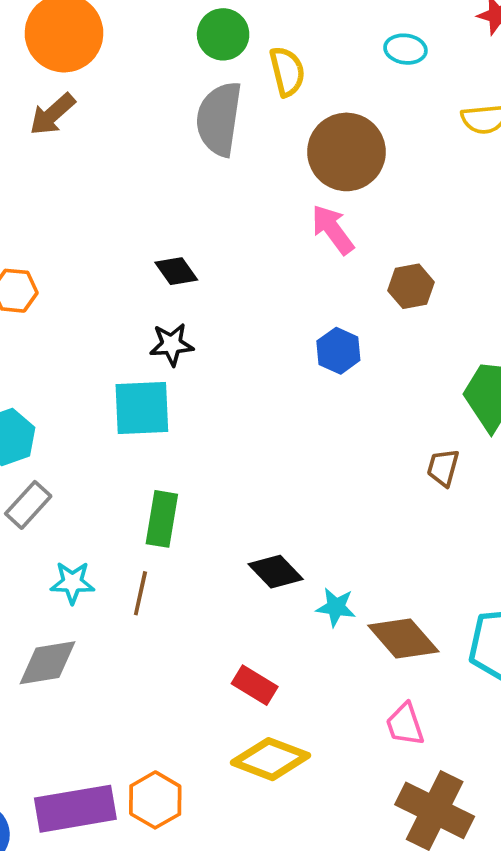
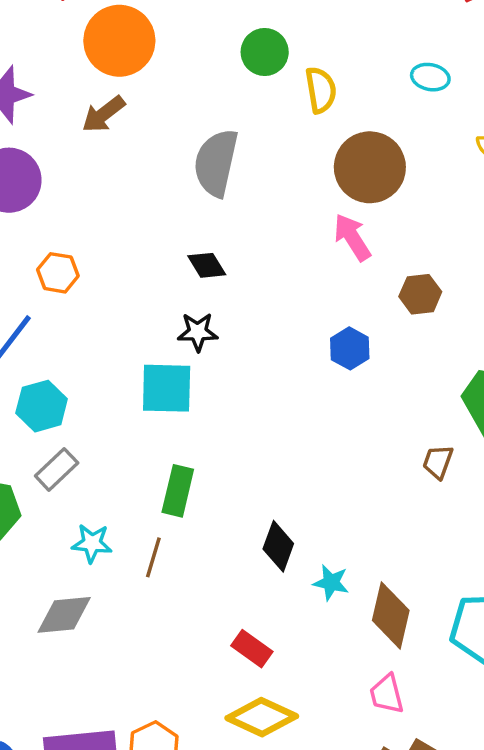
gray semicircle: (219, 119) -> (216, 163), moved
black diamond: (276, 572) -> (278, 546), turned 60
brown diamond: (403, 638) -> (391, 615), turned 50

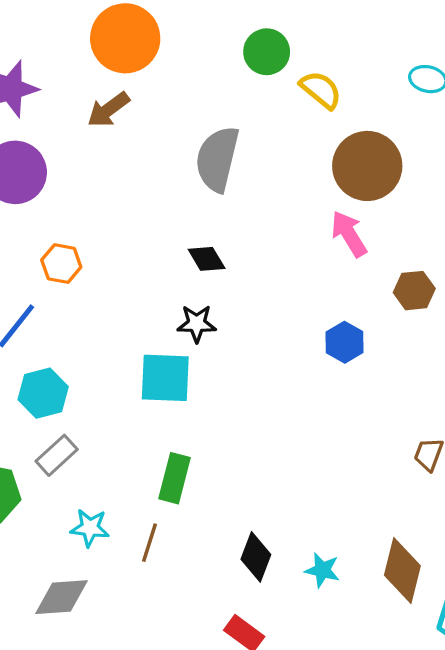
yellow semicircle: (321, 90) -> (321, 90), turned -42
black diamond: (278, 546) -> (256, 557), moved
brown diamond: (391, 615) -> (402, 570), moved

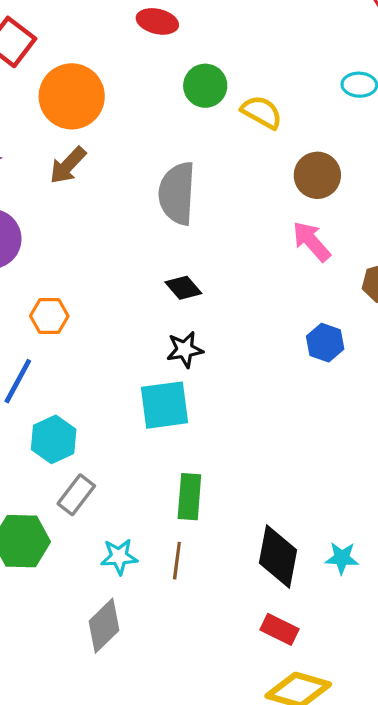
brown circle: (367, 166) -> (317, 175), size x0.7
black diamond: (256, 557) -> (278, 556), size x1.4
gray diamond: (61, 597) -> (104, 626), turned -30

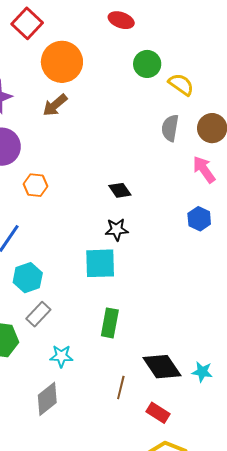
gray semicircle: (177, 193) -> (170, 128), moved, size x0.7
orange hexagon: (49, 316) -> (36, 185), moved
blue hexagon: (325, 343) -> (199, 219), moved
black diamond: (278, 556) -> (162, 367), turned -51
brown line: (177, 561) -> (121, 387), moved

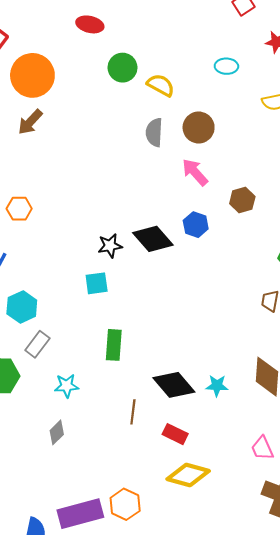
black diamond: (120, 190) -> (153, 239), moved, size x1.6
cyan square: (100, 263) -> (97, 283), size x0.7
gray diamond: (47, 399) -> (57, 432), size x0.7

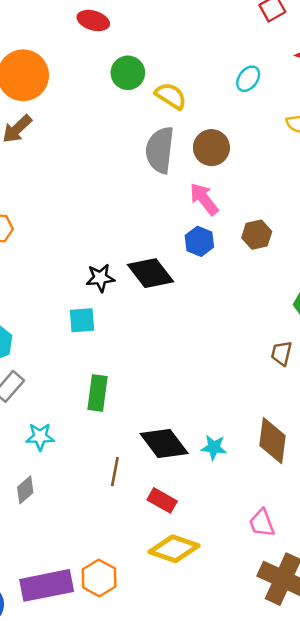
cyan ellipse: (226, 66) -> (248, 79), turned -60
gray semicircle: (154, 132) -> (160, 150), size x1.4
blue hexagon: (196, 225) -> (199, 241), moved

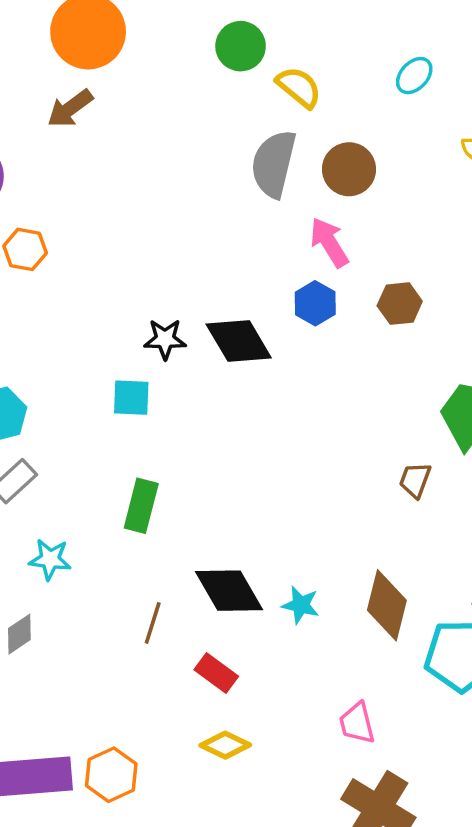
yellow diamond: (174, 549) -> (225, 745), size x0.7

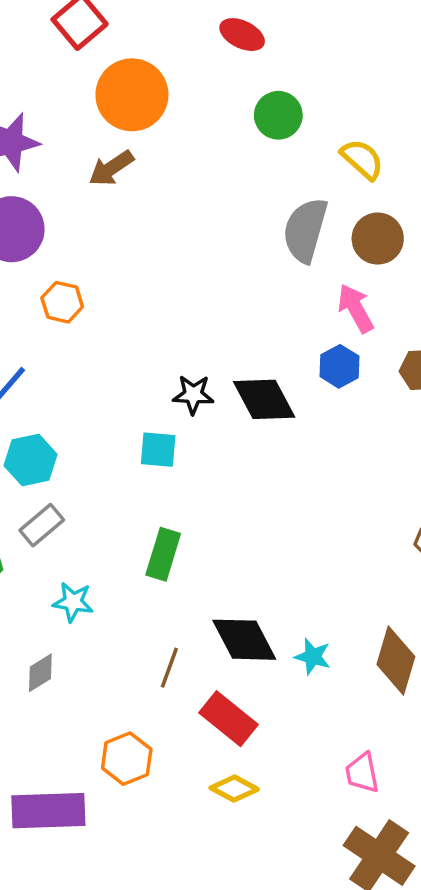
yellow semicircle: (299, 87) -> (362, 159), moved
red rectangle: (216, 673) -> (228, 719), size x1.4
orange hexagon: (111, 775) -> (127, 759), moved

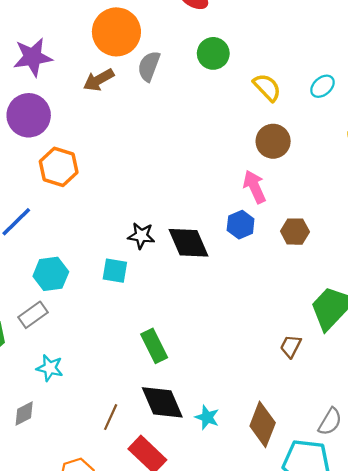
gray semicircle: (305, 230) -> (149, 66), moved, size x0.7
orange hexagon: (62, 302) -> (59, 167), size x1.4
cyan hexagon: (31, 460) -> (51, 274), moved
green rectangle: (163, 554) -> (154, 346), moved, turned -48

